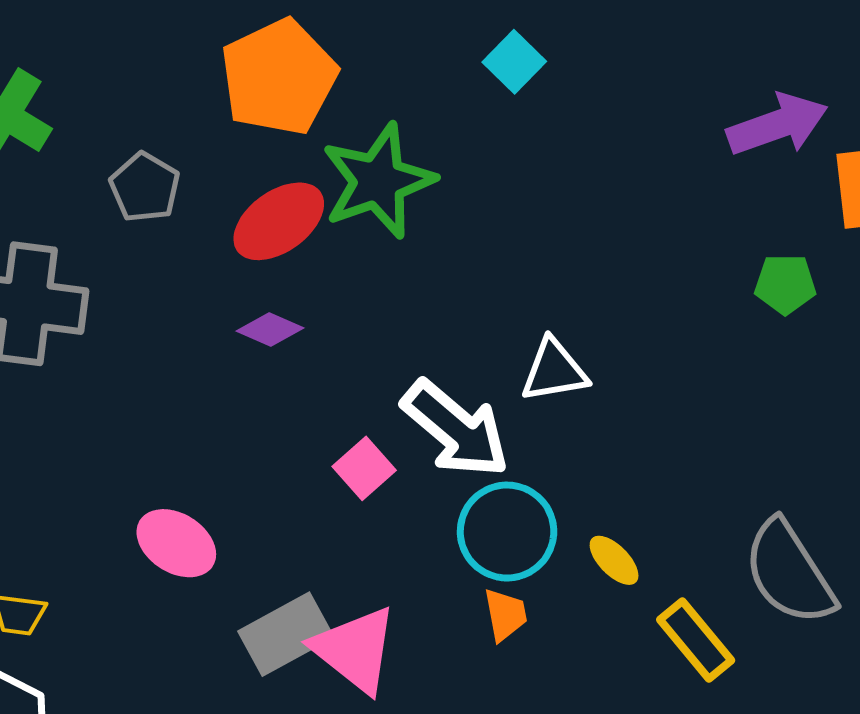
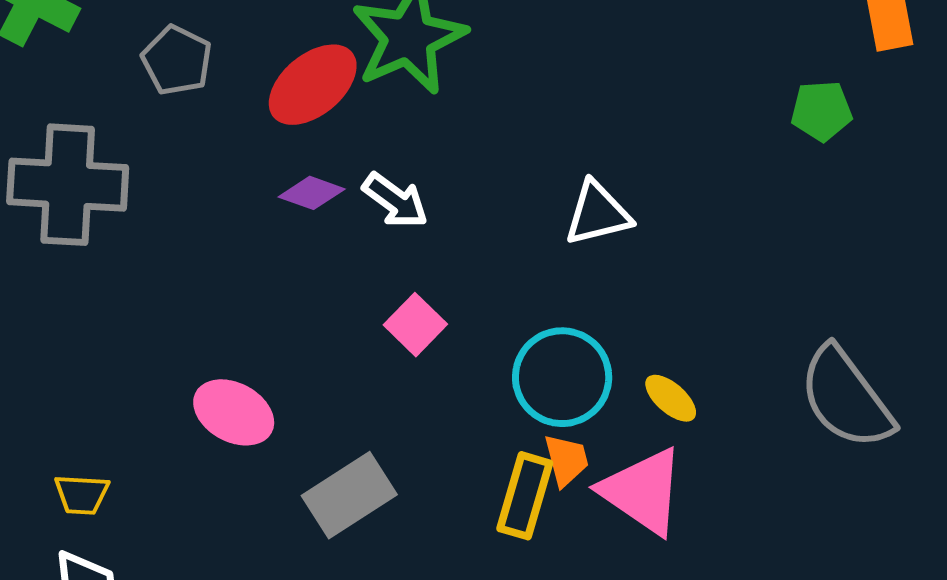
white arrow: (456, 429) -> (395, 201), moved, size x0.6
yellow rectangle: (696, 640) -> (525, 496), moved, turned 60
pink triangle: (355, 650) -> (643, 491), moved

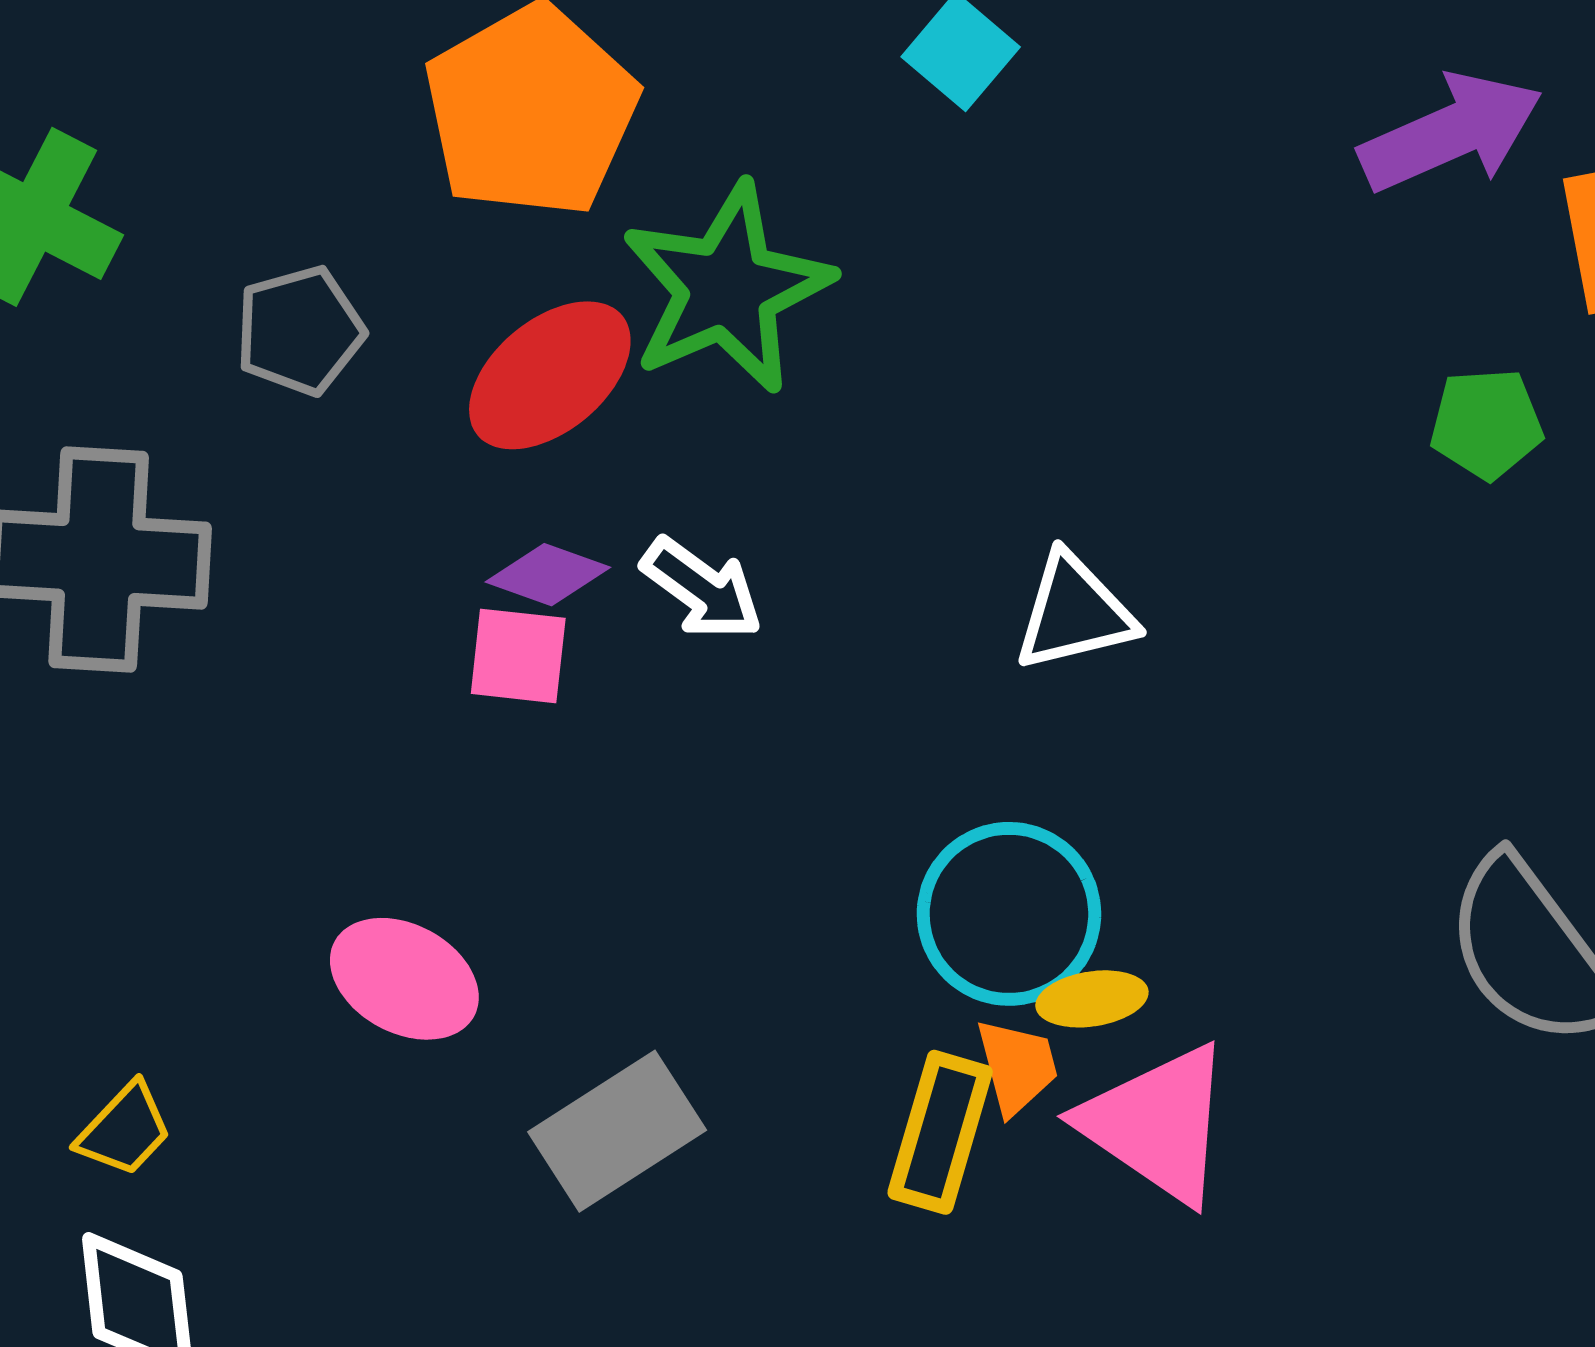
gray pentagon: (177, 60) -> (300, 331), turned 30
pink square: (415, 325) -> (518, 656), moved, turned -38
yellow ellipse: (671, 398) -> (1092, 999), moved, turned -50
yellow trapezoid: (82, 494) -> (124, 1130), turned -50

